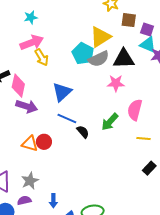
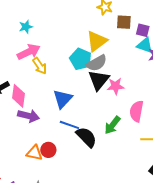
black triangle: (124, 59) -> (99, 80), moved, turned -45
black semicircle: (83, 132) -> (86, 137), size x1.6

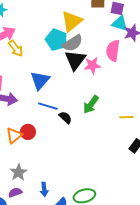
pink semicircle: (136, 111) -> (113, 51), moved
black semicircle: (86, 137) -> (65, 117), size x0.6
orange triangle: (34, 153) -> (14, 135), turned -48

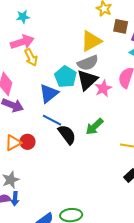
cyan pentagon: (56, 40) -> (66, 77), moved
pink star: (92, 65) -> (103, 88), turned -30
black semicircle: (65, 117) -> (67, 135), size x1.5
blue arrow: (44, 189) -> (15, 199), moved

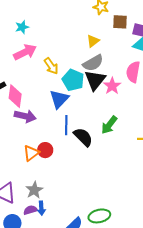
yellow triangle: (91, 41) -> (93, 41), size x0.6
yellow arrow: (31, 57) -> (51, 66), moved
blue line: (52, 120) -> (66, 125), turned 72

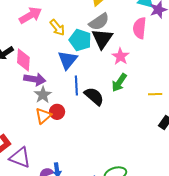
pink star: (112, 86) -> (120, 56), moved
gray star: (34, 190) -> (43, 95), moved

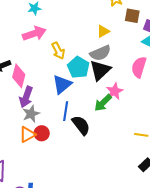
purple arrow: (35, 79) -> (26, 97), turned 90
green arrow: (119, 83) -> (103, 103), moved

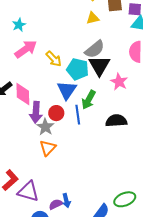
yellow triangle: (103, 31) -> (93, 18), moved, turned 32
green arrow: (103, 103) -> (89, 100), moved
black semicircle: (81, 125) -> (116, 121), moved, turned -40
red circle: (42, 133) -> (56, 113), moved

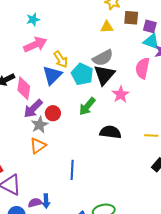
blue triangle: (67, 90) -> (52, 75), moved
purple arrow: (36, 112) -> (33, 109), turned 30
blue line: (78, 115) -> (72, 170), moved

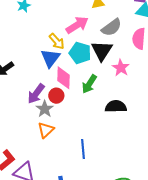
pink arrow: (35, 45) -> (77, 25), moved
gray semicircle: (103, 58) -> (112, 27), moved
pink diamond: (24, 88) -> (64, 78), moved

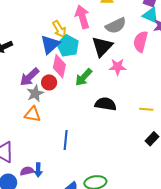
pink arrow: (77, 25) -> (82, 17), turned -85
cyan pentagon: (80, 53) -> (68, 46), moved
pink star: (121, 68) -> (118, 67), turned 30
orange triangle: (46, 130) -> (33, 114), turned 42

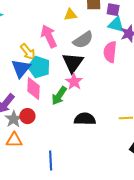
pink star: (118, 67) -> (74, 82), moved, turned -30
red circle: (49, 82) -> (27, 116), moved

